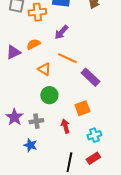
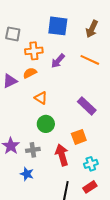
orange cross: (37, 12) -> (34, 51), moved
orange line: (67, 58) -> (90, 60), moved
red arrow: (65, 126) -> (62, 155), size x1.5

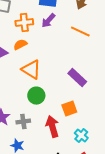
purple arrow: (58, 61) -> (48, 21), moved
orange triangle: (41, 98) -> (31, 70), size x1.5
cyan cross: (91, 164) -> (81, 136), turned -32

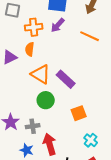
orange semicircle: (20, 45) -> (30, 49), turned -56
purple rectangle: (77, 78) -> (66, 79), moved
red arrow: (52, 127) -> (50, 144), moved

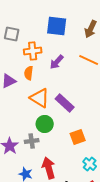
purple arrow: (58, 25) -> (57, 62), moved
gray cross: (33, 126) -> (32, 141), moved

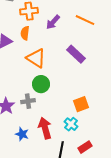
purple rectangle: (65, 103) -> (76, 54), moved
orange square: (78, 137) -> (81, 104), moved
cyan cross: (90, 164) -> (71, 124), moved

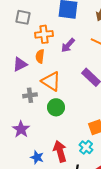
gray cross: (28, 101) -> (30, 95), moved

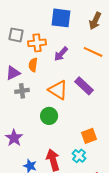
gray square: (23, 17) -> (16, 35), moved
orange triangle: (51, 81) -> (58, 90), moved
gray cross: (30, 95) -> (22, 91), moved

